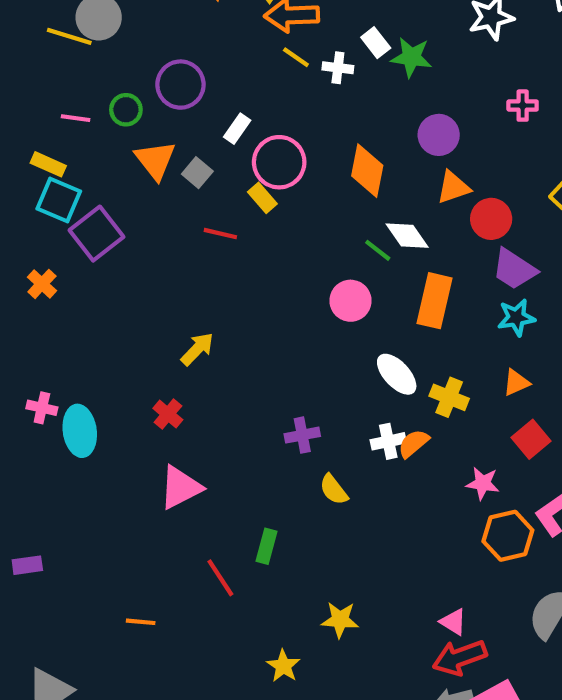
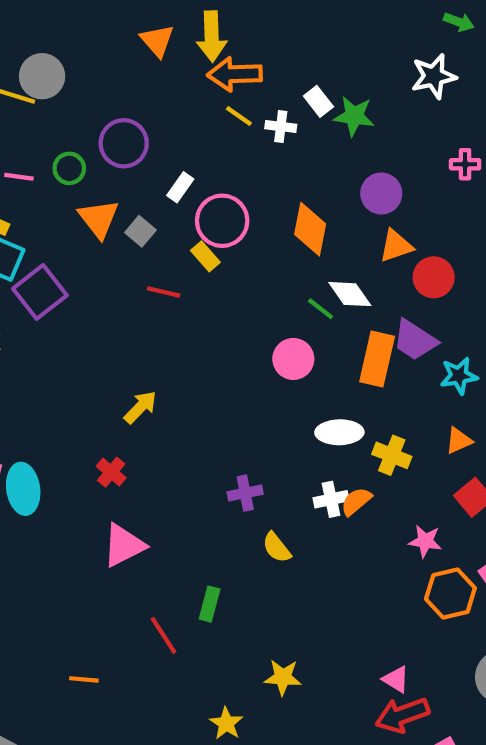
purple trapezoid: (514, 269) -> (415, 340), moved
white ellipse: (397, 374) -> (339, 432), turned -48

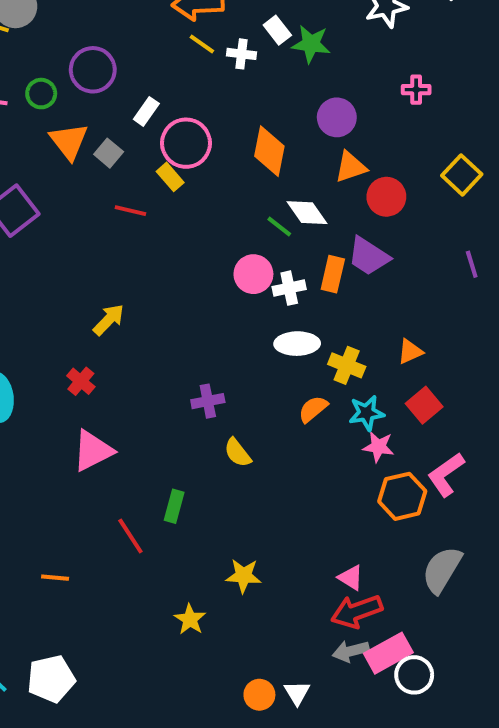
orange rectangle: (377, 359) -> (333, 274), size x0.7
cyan star: (459, 376) -> (367, 413), moved
white cross: (331, 499) -> (289, 288), moved

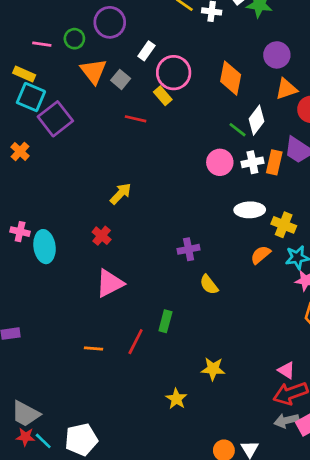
white diamond: (307, 213) -> (256, 120), turned 72
white cross: (289, 288) -> (252, 162), moved
red line: (130, 536) -> (136, 342), turned 60
orange line: (55, 578) -> (93, 348), moved

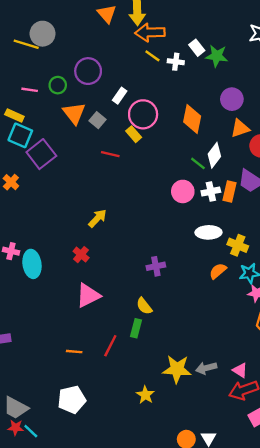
yellow semicircle: (209, 285) -> (144, 306), moved
yellow star: (213, 369) -> (177, 369), size x1.4
gray arrow: (286, 421) -> (206, 368), moved
white pentagon: (81, 440) -> (72, 400), moved

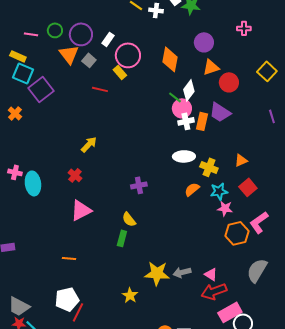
purple circle: (88, 71) -> (81, 34), moved
pink circle: (183, 191) -> (182, 108), moved
red line: (110, 346) -> (78, 312), moved

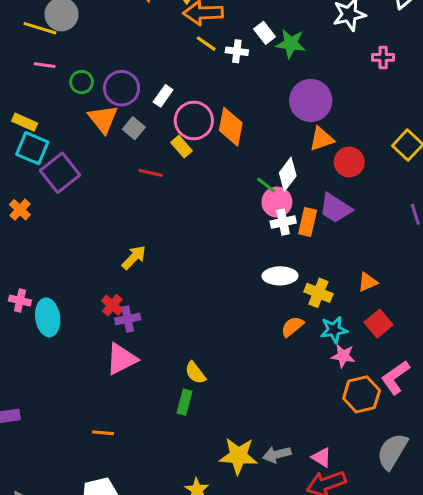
pink cross: (244, 28) -> (383, 57), moved
pink line: (31, 34) -> (45, 65), moved
purple circle: (204, 42) -> (311, 100), size x1.4
orange diamond: (170, 59) -> (231, 127), moved
purple cross: (139, 185) -> (128, 319), moved

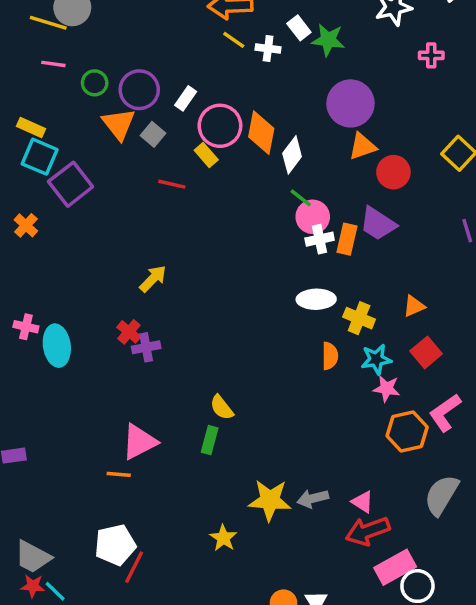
white diamond: (288, 174) -> (292, 155), moved
orange semicircle: (292, 327) -> (330, 356), turned 130
pink triangle: (122, 359) -> (139, 442), moved

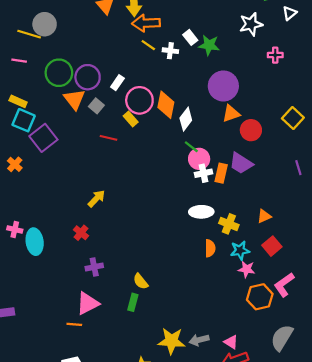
pink line: (53, 64) -> (19, 61), moved
green circle: (95, 83) -> (59, 73), size x1.6
purple cross: (146, 347) -> (94, 267), moved

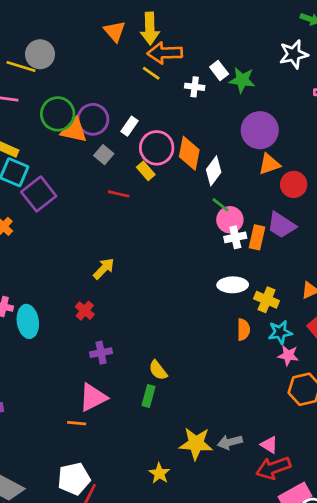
yellow line: (148, 45) -> (151, 73), moved
orange triangle: (74, 99) -> (74, 130), moved, turned -40

